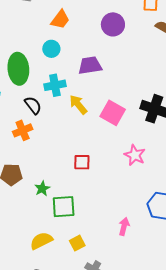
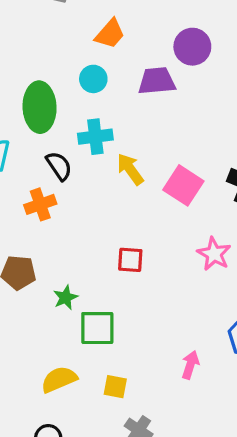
purple trapezoid: (90, 65) -> (157, 81), moved
yellow square: (77, 243) -> (115, 387), turned 35

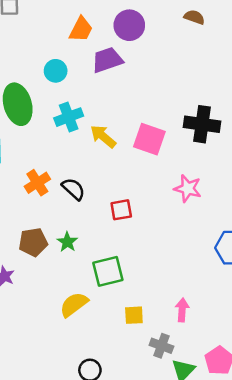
orange trapezoid: (110, 34) -> (81, 29), moved
black semicircle: (59, 166) -> (73, 189), moved
green star: (65, 298) -> (67, 242), moved
pink arrow: (190, 365) -> (182, 310), moved
yellow semicircle: (59, 379) -> (74, 304), moved

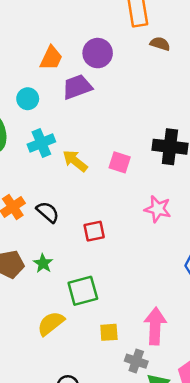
pink square: (149, 139) -> (120, 162), size x0.7
pink arrow: (182, 310) -> (155, 326), size x1.6

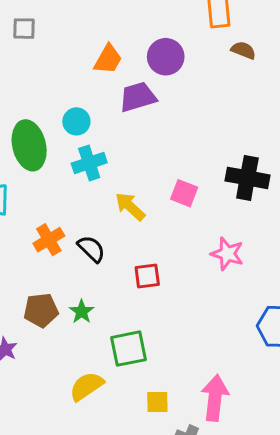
cyan circle: (28, 99) -> (76, 121), moved
yellow arrow: (75, 161) -> (130, 206), moved

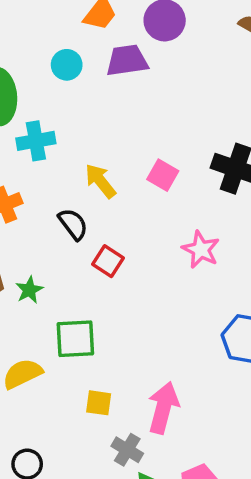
cyan circle: (76, 121) -> (67, 65), moved
cyan cross: (89, 163) -> (36, 141), moved
black semicircle: (91, 249) -> (73, 224), moved
red square: (147, 276) -> (108, 261), turned 32

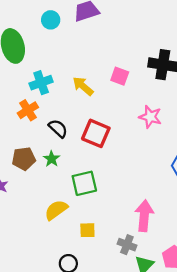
cyan cross: (36, 141) -> (41, 83), moved
black semicircle: (73, 224) -> (58, 128), moved
red square: (108, 261) -> (96, 133), size x1.5
yellow square: (99, 403) -> (87, 230), moved

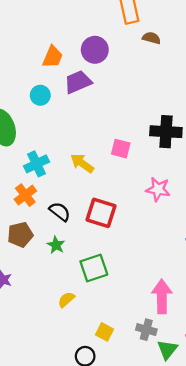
brown pentagon: (24, 159) -> (20, 235), moved
yellow semicircle: (56, 210) -> (66, 300), size x0.7
yellow square: (87, 230) -> (104, 332), moved, turned 35

